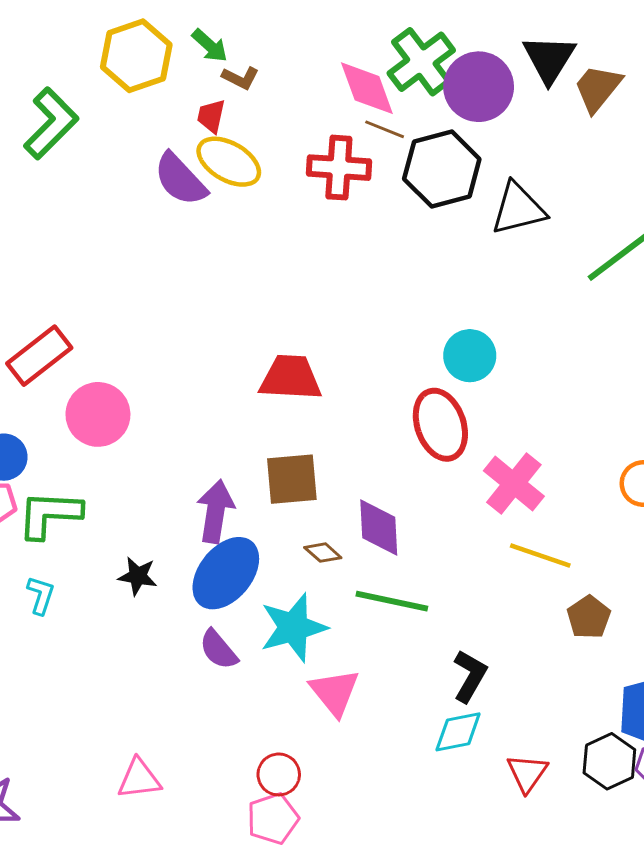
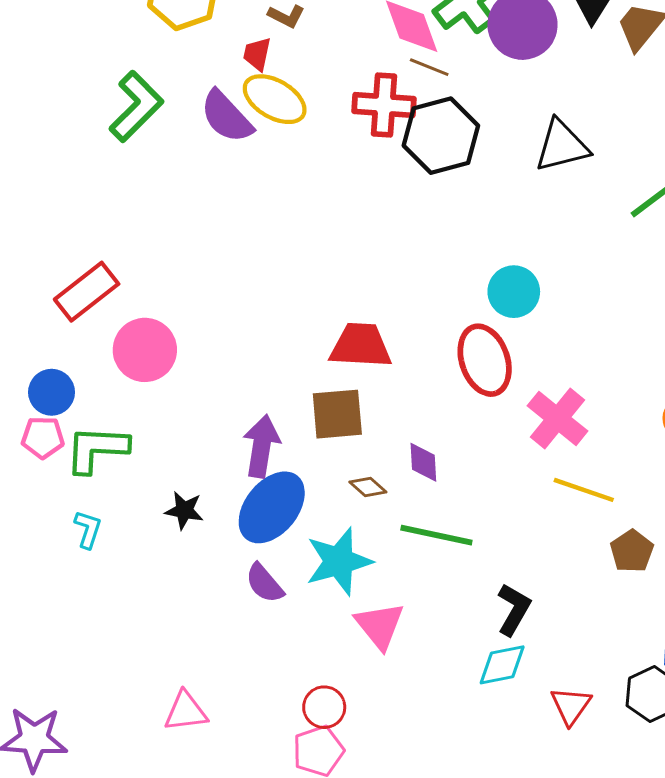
green L-shape: (51, 123) -> (136, 106), moved
black hexagon: (442, 169) -> (441, 136), moved
red trapezoid: (290, 378) -> (361, 346), moved
purple diamond: (379, 528) -> (423, 462), size x0.7

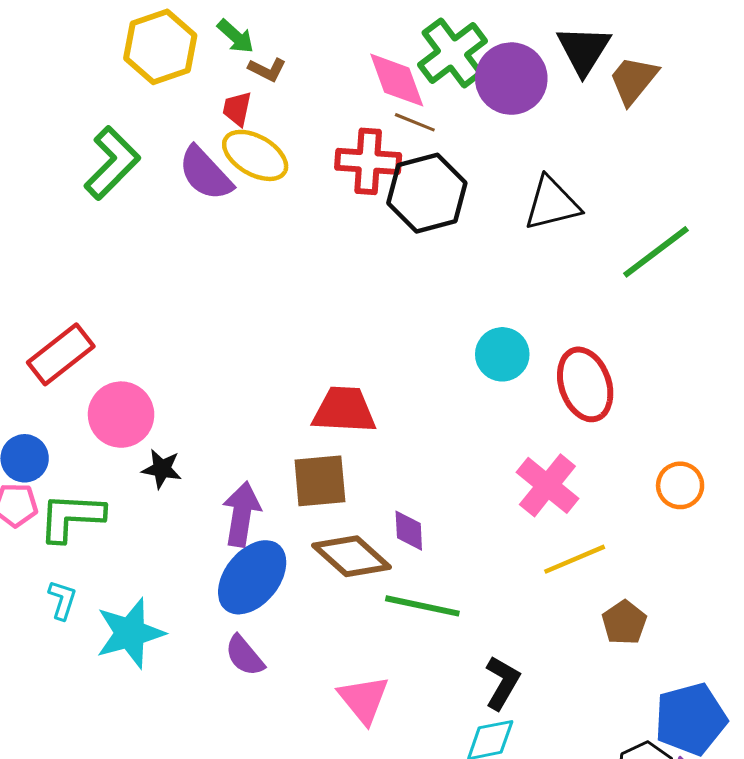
red ellipse: (485, 360) -> (585, 384), moved
brown diamond: (368, 487) -> (352, 556), size x2.0
yellow line: (584, 490) -> (575, 559), turned -42
black star: (184, 510) -> (162, 469), moved
cyan star: (339, 561) -> (130, 633), moved

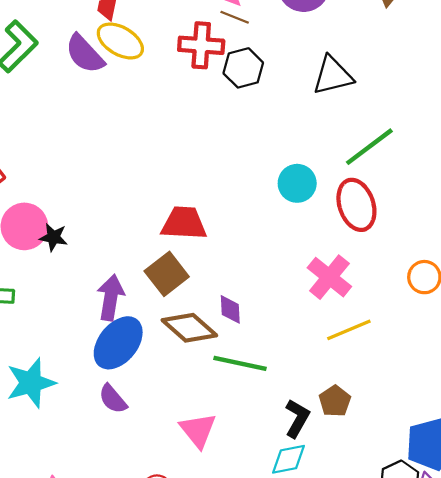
black hexagon: (427, 193) -> (243, 68), size x0.7
green line: (656, 252) -> (369, 147), moved
black star: (162, 469) -> (53, 237), moved
brown square: (320, 481) -> (167, 274), turned -33
brown pentagon: (624, 623) -> (335, 401), moved

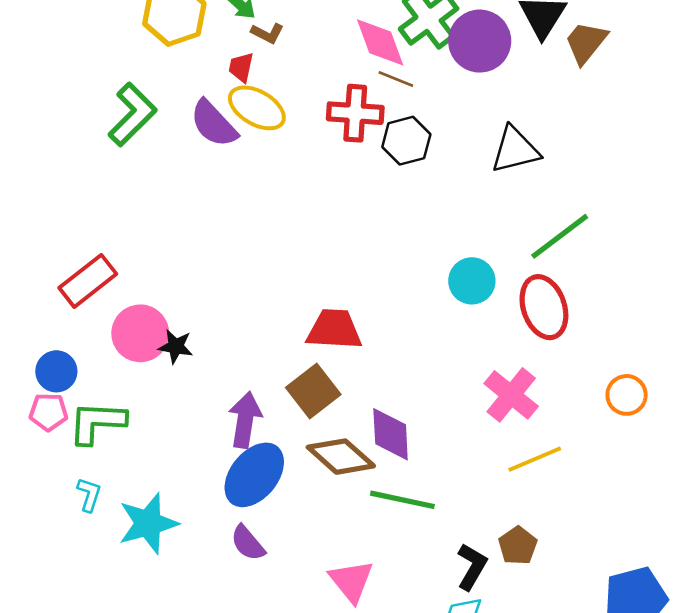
purple diamond: (230, 309) -> (391, 434), size x1.5

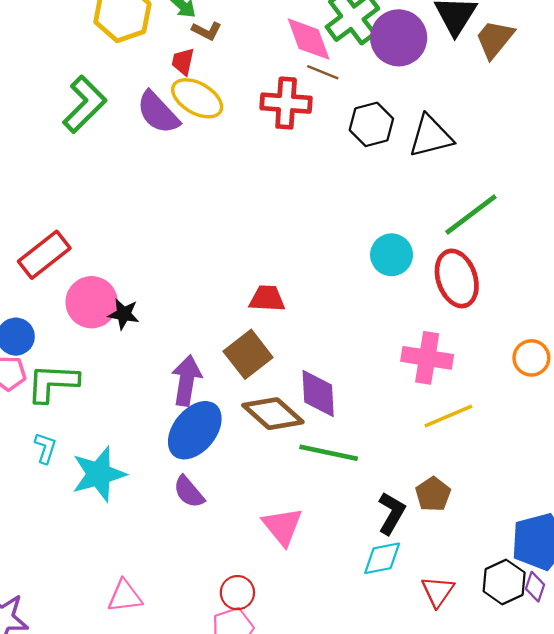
black hexagon: (406, 141) -> (371, 124), moved
red trapezoid: (334, 329) -> (267, 299), size x0.7
pink cross: (511, 395) -> (427, 358), turned -30

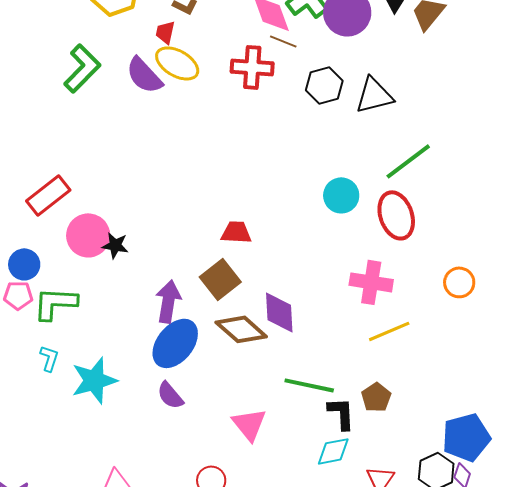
green line: (329, 453) -> (309, 385), moved
black L-shape: (392, 513) -> (341, 413), turned -33

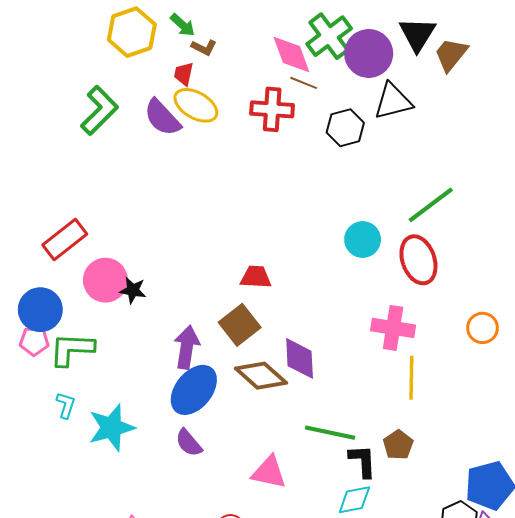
black triangle: (374, 95) -> (393, 101), moved
blue circle: (24, 264) -> (40, 310), size x1.4
yellow line: (389, 331) -> (411, 378), turned -66
pink triangle: (249, 424) -> (269, 472), turned -39

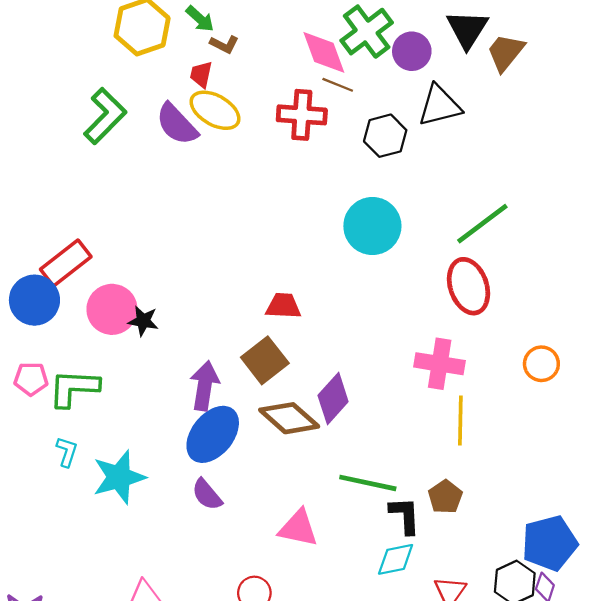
purple circle: (369, 53) -> (412, 51), size x0.7
cyan circle: (363, 239) -> (372, 226), moved, size x1.4
blue circle: (40, 310) -> (34, 300), moved
purple diamond: (300, 358) -> (333, 398), turned 45

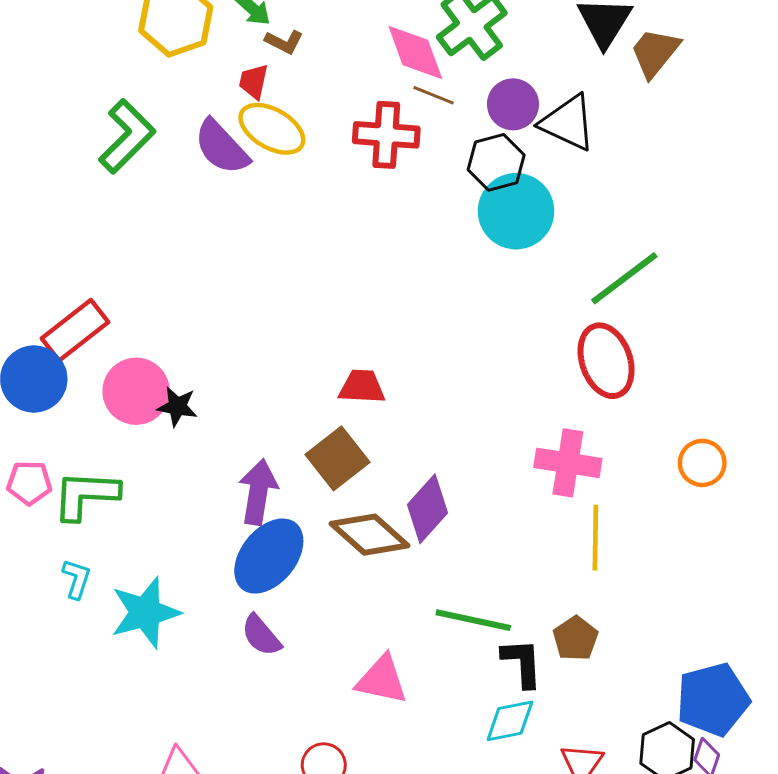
purple circle: (412, 51) -> (513, 104), moved
black triangle: (440, 106) -> (568, 123), turned 39
cyan circle: (372, 226) -> (516, 211), moved

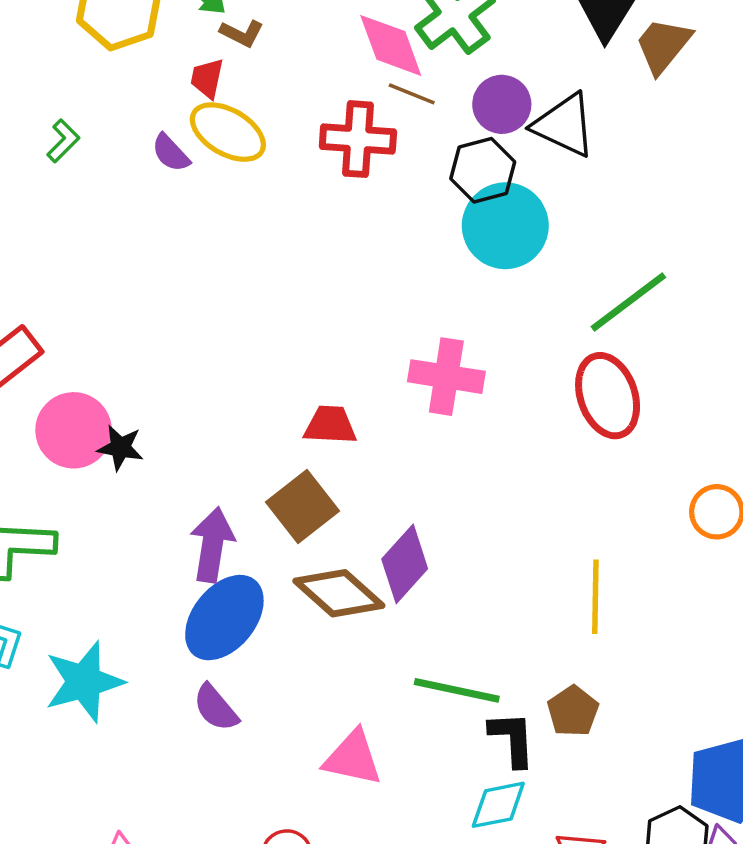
green L-shape: (127, 136) -> (63, 141), size x0.5
purple semicircle: (222, 147) -> (171, 153), size x0.6
pink cross: (568, 463) -> (446, 377), moved

